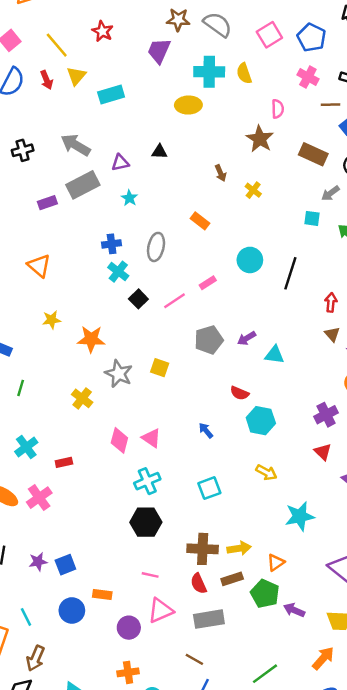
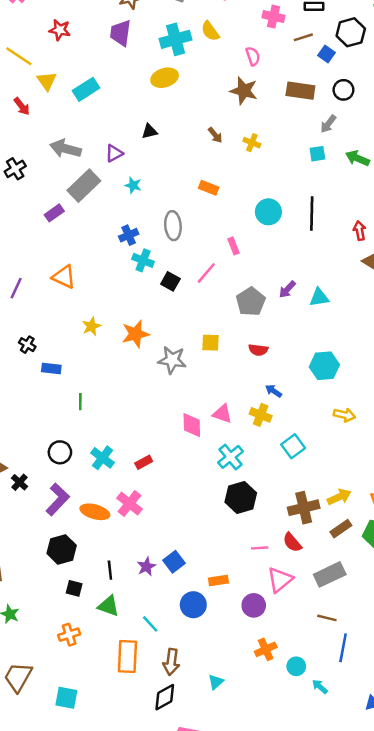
red arrow: (47, 80) -> (22, 106), moved
pink rectangle: (208, 283) -> (233, 246), turned -63
red semicircle: (239, 393) -> (258, 350), moved
yellow cross: (82, 398) -> (261, 415), moved
red semicircle: (199, 584) -> (292, 542), moved

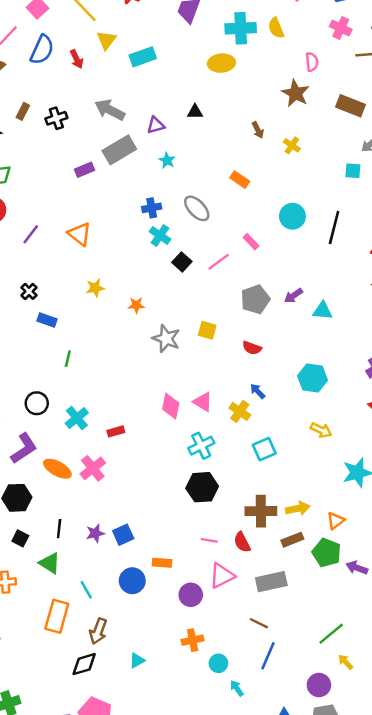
gray ellipse: (173, 226) -> (197, 208), turned -52
pink rectangle: (233, 246) -> (251, 242), turned -35
orange star: (135, 334) -> (136, 305), size x0.6

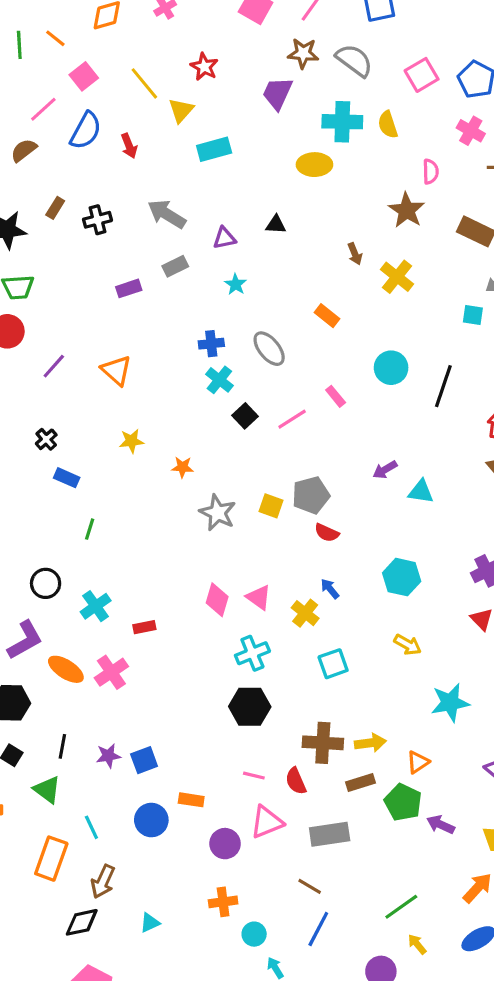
yellow triangle: (106, 40) -> (181, 110), moved
yellow cross: (292, 145) -> (397, 277), size x1.5
gray rectangle: (119, 150) -> (175, 266), size x0.6
gray pentagon: (255, 299) -> (311, 495), moved

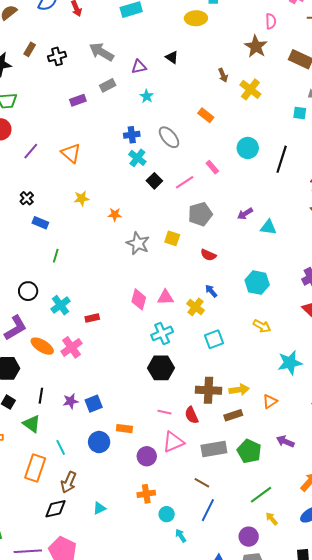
black triangle: (276, 225) -> (172, 57), turned 32
gray pentagon: (311, 495) -> (200, 214), moved
pink triangle: (259, 597) -> (165, 297), turned -36
green pentagon: (403, 802) -> (249, 451), moved

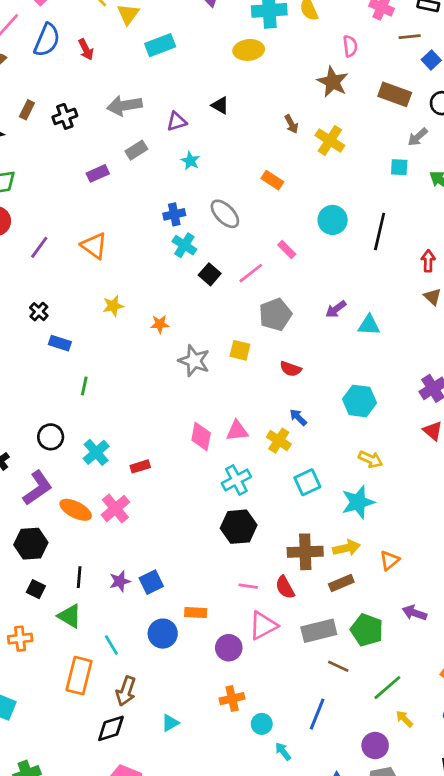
gray arrow: (101, 52) -> (124, 106), turned -35
cyan star: (290, 363) -> (358, 502), moved
brown line: (202, 483) -> (338, 666), moved

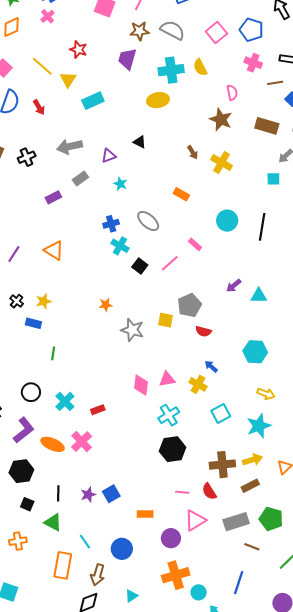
yellow star: (113, 306) -> (44, 301), moved
gray pentagon: (275, 314) -> (190, 305), moved
blue circle: (163, 634) -> (122, 549), moved
orange cross: (232, 699) -> (176, 575), size x1.5

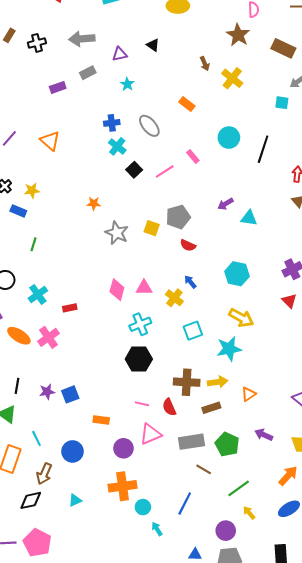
yellow arrow: (266, 394) -> (241, 318), size x1.4

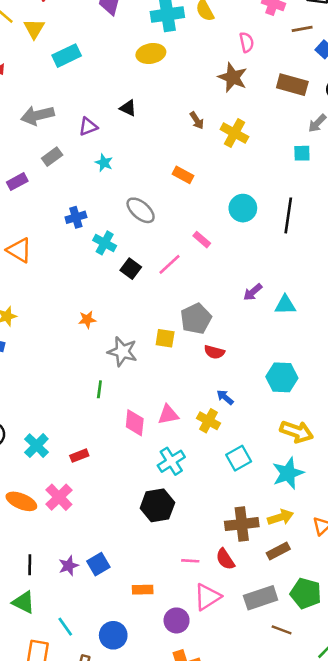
blue cross: (112, 123) -> (76, 217), moved
green line: (34, 244) -> (99, 389), moved
black hexagon: (139, 359) -> (157, 505), moved

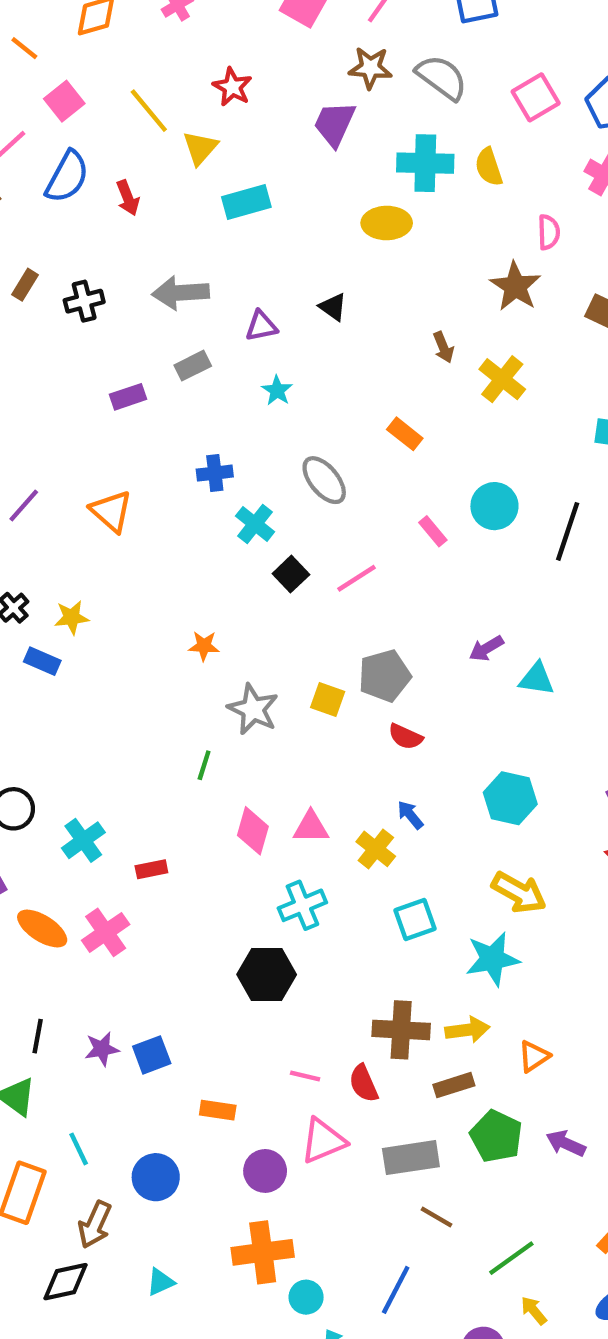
pink rectangle: (202, 240) -> (433, 531), moved
green pentagon: (306, 593) -> (496, 1136), moved

